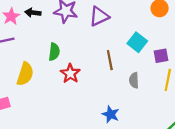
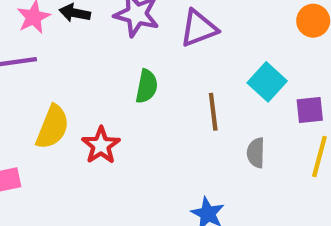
green semicircle: (54, 52) -> (147, 86), moved
red star: (70, 74) -> (101, 145), moved

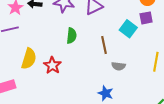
purple square: (310, 110) -> (146, 18), moved
gray semicircle: (256, 153) -> (119, 66), moved, turned -80

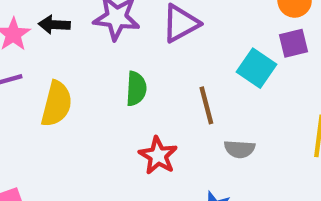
yellow semicircle: (29, 59) -> (57, 104), moved
red star: (52, 65) -> (158, 156), moved

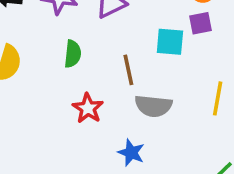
cyan square: (257, 68) -> (170, 42), turned -32
gray semicircle: (240, 149) -> (153, 106), size x1.5

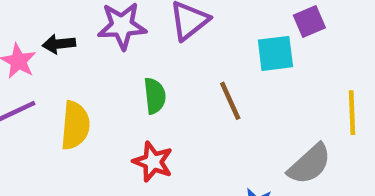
gray semicircle: (153, 106) -> (310, 164), moved, turned -36
red star: (88, 108) -> (153, 162), moved

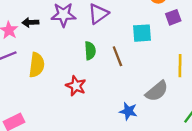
purple square: (309, 21) -> (173, 17), moved
green semicircle: (155, 96) -> (90, 51), moved

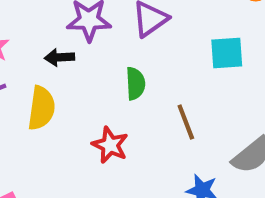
black arrow: (30, 22) -> (59, 57), moved
brown line: (117, 56) -> (186, 122), moved

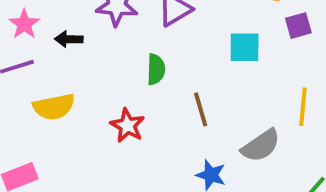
black arrow: (59, 57) -> (69, 39), moved
yellow semicircle: (41, 108) -> (54, 107), moved, turned 66

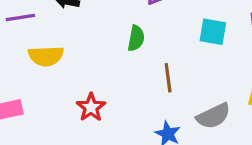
red star: (127, 126) -> (91, 107), moved

